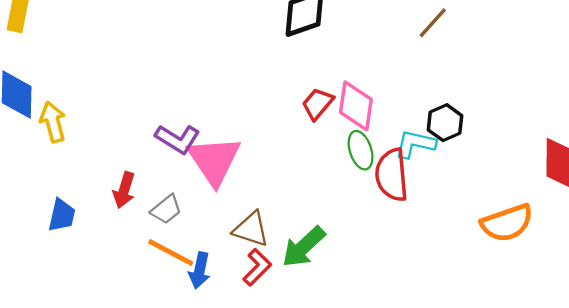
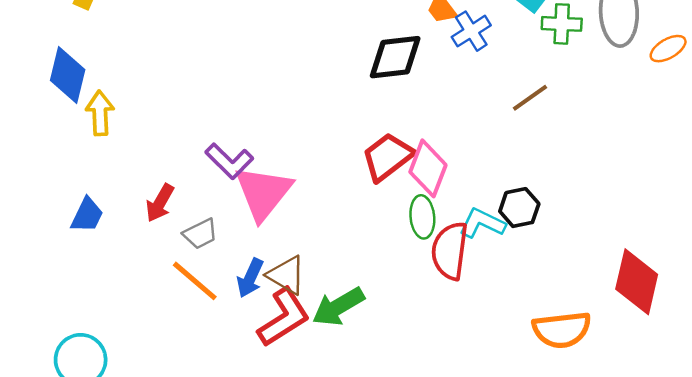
red trapezoid: (318, 104) -> (388, 157), size x1.4
red L-shape: (257, 267) -> (284, 317), size x1.5
blue arrow: (200, 270) -> (250, 278), moved

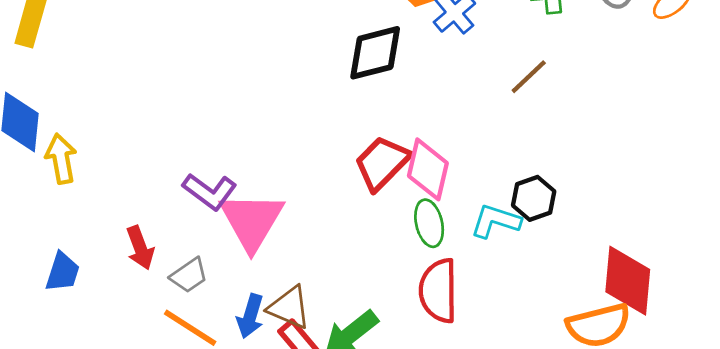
red arrow: (160, 203) -> (140, 248), turned -42
red semicircle: (450, 251) -> (438, 291), moved
red diamond: (637, 282) -> (628, 281), moved

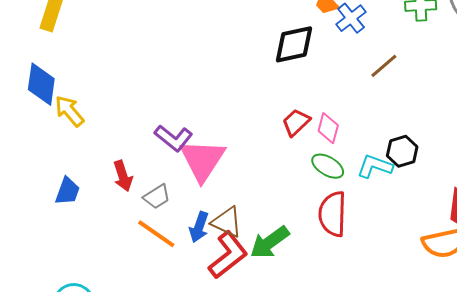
brown line: (529, 77) -> (384, 66), moved
yellow arrow: (61, 159) -> (69, 111), turned -32
red trapezoid: (382, 163) -> (296, 122), size x0.7
pink diamond: (428, 169) -> (328, 128), size x0.7
green ellipse: (429, 223) -> (328, 166), turned -48

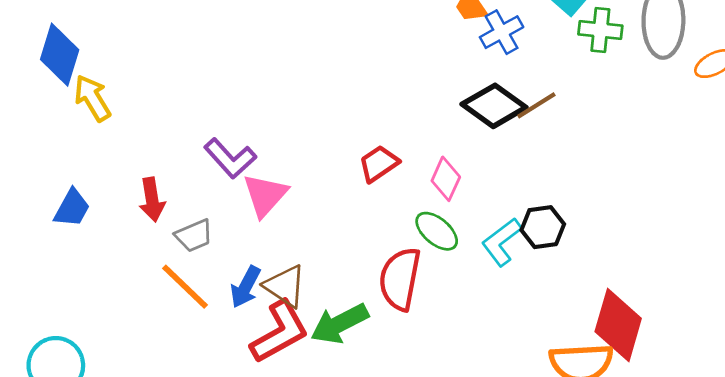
black diamond: (294, 44) -> (494, 106), moved, turned 39
red trapezoid: (296, 122) -> (379, 164), moved
pink triangle: (202, 160) -> (265, 195), size x0.7
cyan L-shape: (375, 166) -> (502, 242), turned -66
red semicircle: (333, 214) -> (400, 279), moved

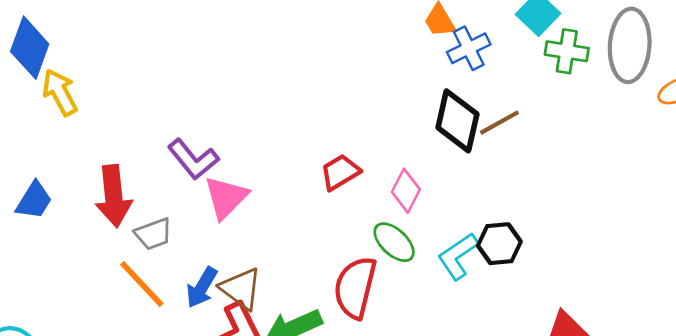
black diamond: (494, 106) -> (457, 121), turned 64
red arrow: (152, 200) -> (114, 196), size x1.4

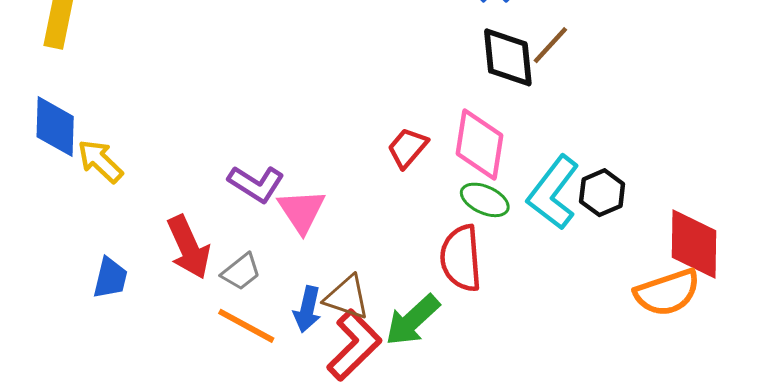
pink diamond: (406, 191) -> (479, 144), size x1.6
black hexagon: (499, 244) -> (602, 193), moved
cyan L-shape: (458, 256) -> (553, 193), size x1.4

